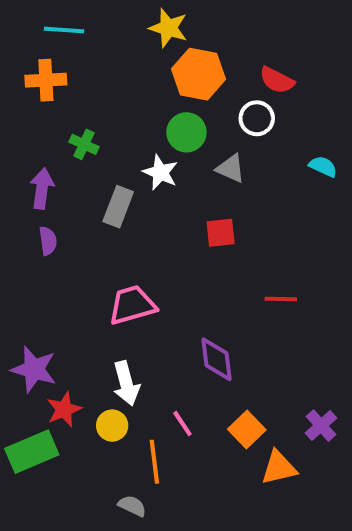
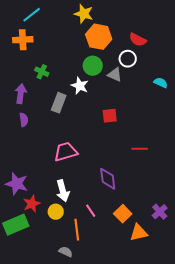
cyan line: (64, 30) -> (32, 15), turned -42
gray triangle: (231, 168) -> (115, 75), moved

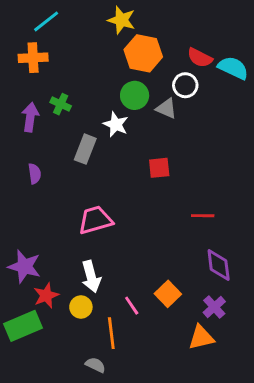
cyan semicircle: (161, 83) -> (233, 68), moved, size x1.5
purple arrow: (21, 94) -> (30, 117), moved
purple diamond: (108, 179) -> (219, 265), moved
purple cross: (160, 212) -> (214, 307), moved
orange square: (123, 214) -> (168, 294), moved

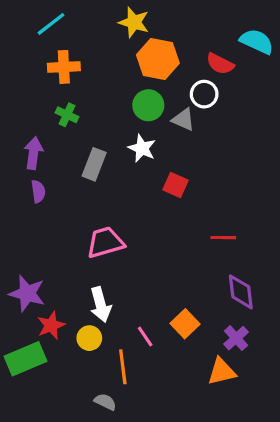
orange cross: (33, 58) -> (64, 67), moved
cyan semicircle: (233, 68) -> (257, 41), moved
purple arrow: (30, 117) -> (33, 153), moved
white star: (116, 124) -> (142, 148), moved
red square: (159, 168) -> (175, 185), turned 30

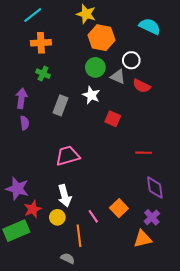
cyan semicircle: (257, 41) -> (150, 26), moved
red semicircle: (220, 64) -> (142, 86), moved

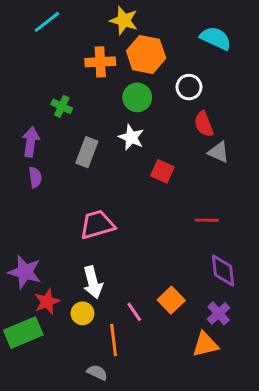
orange cross: (41, 43) -> (100, 62), moved
gray triangle: (118, 77) -> (219, 152), moved
red semicircle: (142, 86) -> (204, 124), turned 42

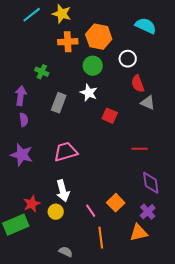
yellow star: (124, 20) -> (62, 14), moved
purple star: (25, 272) -> (22, 155), moved
orange line: (114, 340) -> (101, 238), moved

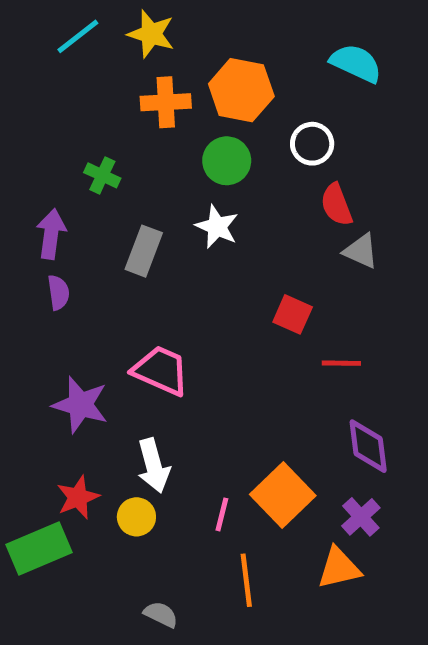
red square: (110, 116) -> (293, 314), moved
pink trapezoid: (66, 152) -> (161, 371), turned 40
purple star: (22, 155) -> (80, 405), moved
orange square: (116, 203) -> (283, 495), size x1.4
pink line: (91, 211) -> (222, 514), turned 48

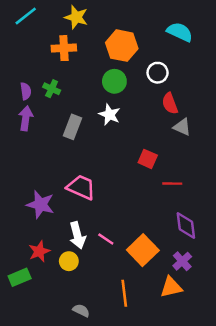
cyan line: (78, 36) -> (26, 16), moved
orange cross: (166, 102) -> (64, 48), moved
purple semicircle: (58, 292) -> (26, 91), moved
pink line: (222, 514) -> (106, 239), moved, turned -70
green rectangle: (39, 549) -> (20, 277), size x0.7

